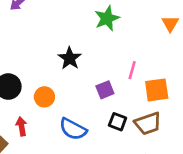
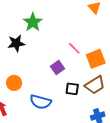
green star: (107, 18) -> (33, 22), moved
black star: (70, 58) -> (16, 43), moved, turned -30
pink line: (132, 70) -> (74, 48), turned -48

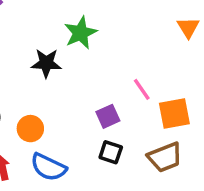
black square: (72, 89) -> (111, 152), moved
blue semicircle: (41, 102) -> (48, 167), moved

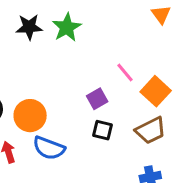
black star: (46, 63) -> (29, 27), moved
orange square: (174, 114) -> (156, 91), turned -32
orange circle: (30, 129) -> (30, 116), size x1.4

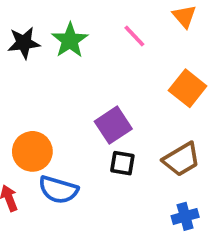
pink line: (125, 73) -> (134, 36), moved
orange square: (156, 91) -> (188, 88), moved
purple square: (97, 99) -> (113, 125), size x1.4

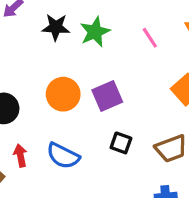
purple square: (113, 125) -> (107, 96), moved
orange circle: (32, 151) -> (63, 94), moved

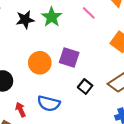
purple square: (107, 96) -> (69, 58), turned -36
black square: (121, 143) -> (85, 87), turned 32

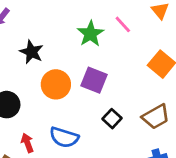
green star: (52, 17) -> (91, 34), moved
black star: (25, 20) -> (32, 52), moved, turned 30

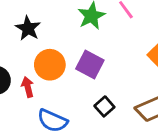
red arrow: (27, 143) -> (28, 87), moved

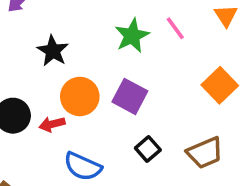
red arrow: (28, 87) -> (52, 124), turned -90

